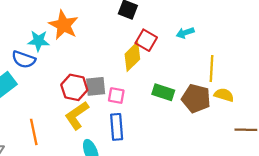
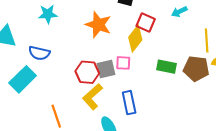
orange star: (64, 25) -> (98, 25), moved
cyan star: (38, 41) -> (48, 14), moved
pink square: (116, 96) -> (123, 63), moved

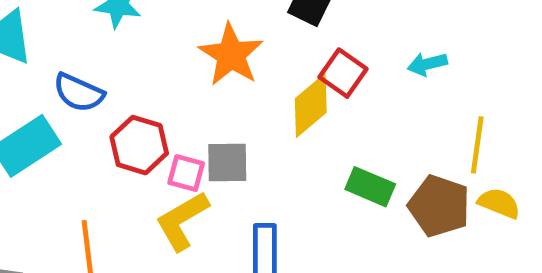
pink square: (123, 63) -> (186, 173), moved
red hexagon: (87, 72) -> (139, 145), moved

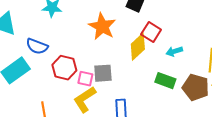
cyan arrow: (427, 64) -> (174, 51), moved

